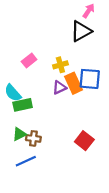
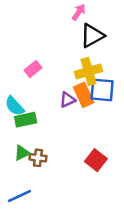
pink arrow: (89, 11) -> (79, 12), moved
yellow cross: (60, 65) -> (89, 71), moved, size x1.5
blue line: (26, 161) -> (19, 196), moved

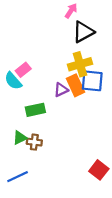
pink rectangle: (33, 69) -> (23, 70), moved
cyan semicircle: (14, 106) -> (13, 81), moved
green rectangle: (26, 120) -> (35, 110), moved
red square: (96, 160) -> (99, 170), moved

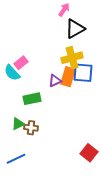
orange rectangle: (75, 85) -> (68, 77), turned 42

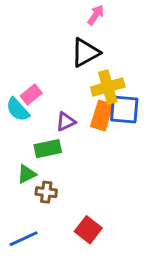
black triangle: (75, 29) -> (85, 52), moved
purple triangle: (55, 81) -> (66, 122), moved
green triangle: (18, 124) -> (27, 174), moved
red square: (89, 153) -> (88, 230), moved

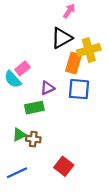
yellow cross: (108, 87) -> (89, 50), moved
blue square: (124, 110) -> (79, 89), moved
orange rectangle: (102, 116) -> (74, 63), moved
green triangle: (27, 174) -> (19, 135), moved

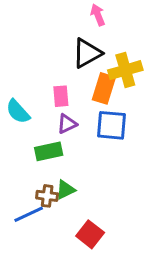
pink arrow: (69, 11) -> (98, 15), turned -56
pink rectangle: (22, 68) -> (61, 96), moved, turned -56
green triangle: (19, 135) -> (65, 190), moved
blue line: (17, 173) -> (29, 214), moved

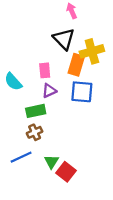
black triangle: (87, 53) -> (64, 39), turned -45
green triangle: (65, 190) -> (51, 162), moved, turned -32
brown cross: (47, 196) -> (35, 132), moved, turned -32

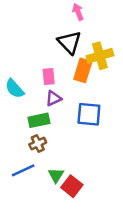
blue square: (82, 92) -> (89, 114), moved

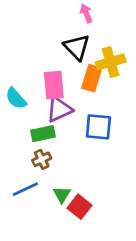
pink rectangle: (49, 76) -> (54, 85), size x1.5
purple triangle: (54, 98) -> (59, 109), size x1.5

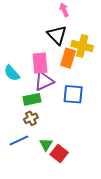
yellow cross: (111, 62) -> (82, 46), turned 30

